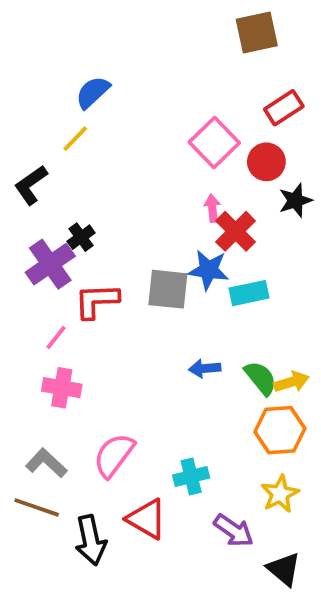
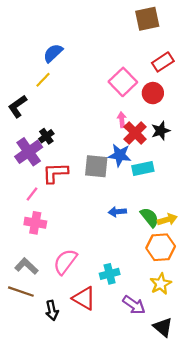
black star: (295, 200) -> (161, 131), moved
black arrow: (91, 540) -> (52, 310), size x0.7

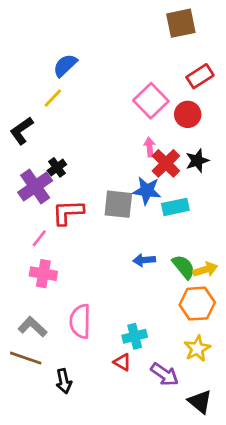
pink semicircle: (65, 262) -> (80, 321), turned -36
red triangle: (84, 298) -> (122, 362), moved, size x0.6

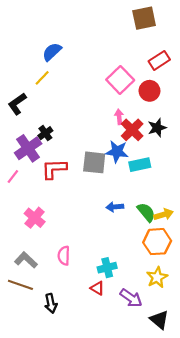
pink line: (39, 238) -> (13, 176), moved
pink cross: (43, 274) -> (35, 218), turned 30
pink semicircle: (80, 321) -> (64, 256), size x0.7

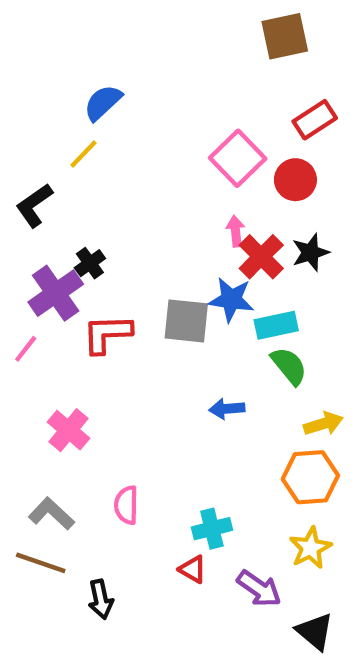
green semicircle: (146, 212) -> (289, 366), moved

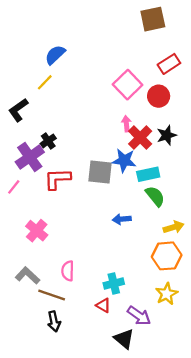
brown line: (41, 563) -> (52, 295), moved
black triangle: (315, 631) -> (124, 339), moved

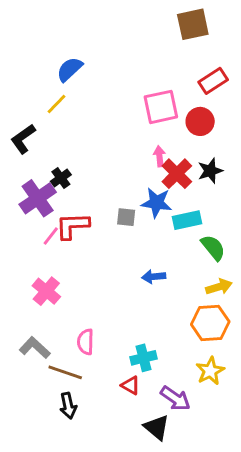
pink square: (128, 85) -> (161, 107), turned 32
gray square: (100, 172) -> (126, 217), size x0.6
pink line: (14, 187) -> (51, 236), moved
green semicircle: (155, 196) -> (213, 248), moved

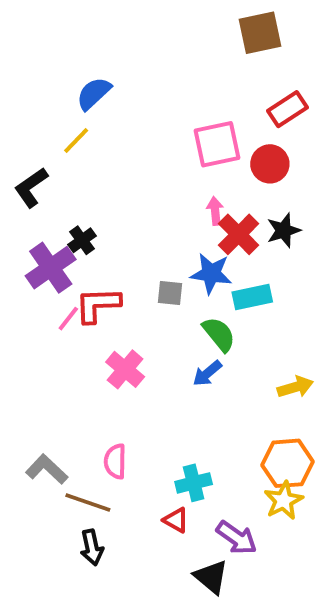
green semicircle: (213, 248) -> (219, 334), moved
blue arrow: (154, 277) -> (207, 373), turned -35
pink cross: (46, 291) -> (125, 369), moved
orange hexagon: (210, 323) -> (287, 463), moved

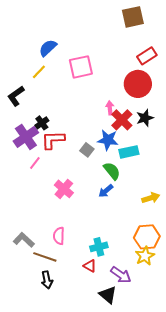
pink square: (217, 144) -> (81, 67), moved
red circle: (270, 164) -> (138, 84), size x1.4
gray square: (170, 293) -> (87, 150), turned 32
red L-shape: (98, 305) -> (53, 140), moved

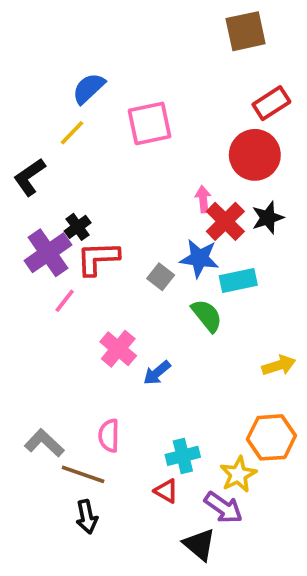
blue arrow: (106, 191) -> (157, 373), moved
yellow star: (145, 256) -> (238, 474), moved

